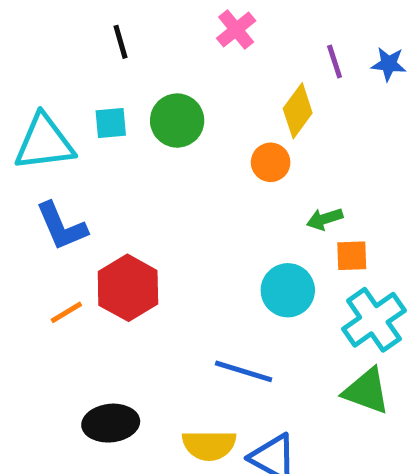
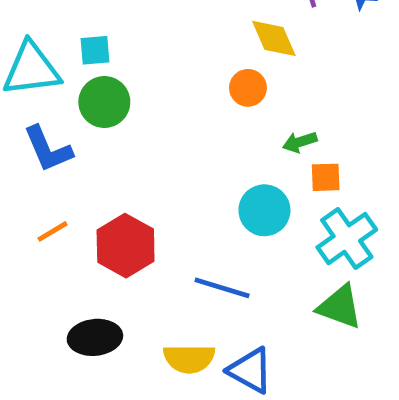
yellow diamond: (298, 111) -> (274, 38), turned -60
green circle: (177, 121) -> (104, 102), moved
red hexagon: (128, 288) -> (126, 246), moved

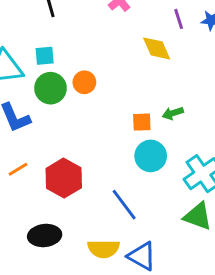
orange circle: (248, 88) -> (84, 82), moved
orange square: (326, 177) -> (142, 122), moved
blue line: (222, 288) -> (124, 205), turned 36

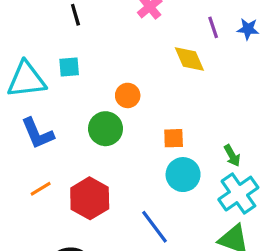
orange circle: (84, 82) -> (128, 95), moved
green circle: (50, 88) -> (106, 129), moved
green arrow: (173, 113) -> (232, 156), moved, turned -102

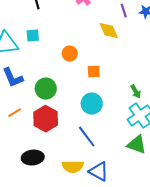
green circle: (106, 129) -> (46, 89), moved
orange square: (174, 138) -> (94, 72), moved
cyan circle: (183, 175) -> (92, 104), moved

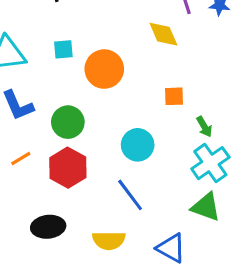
cyan square: (33, 36) -> (63, 49), moved
orange circle: (70, 54) -> (104, 69), size x1.6
orange square: (94, 72) -> (174, 96), moved
blue triangle: (99, 172) -> (171, 248), moved

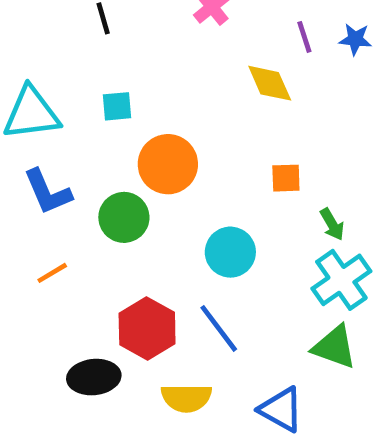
orange circle: (104, 69) -> (168, 164), moved
red hexagon: (68, 168) -> (147, 328), moved

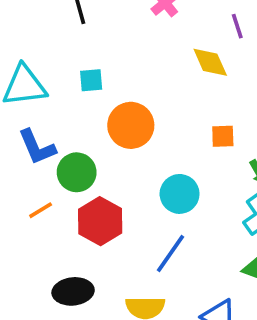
green circle: (124, 217) -> (77, 172), moved
red hexagon: (147, 328) -> (100, 221), moved
blue line: (219, 328) -> (171, 254), turned 72

